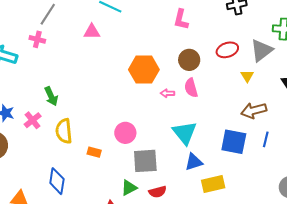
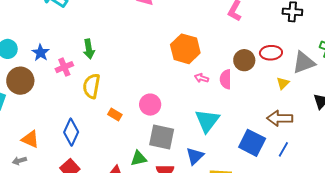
brown circle: (189, 60) -> (244, 60), moved
blue triangle: (194, 162) -> (195, 156), moved, turned -42

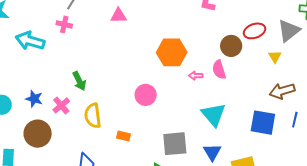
brown circle: (20, 81) -> (38, 134), moved
pink circle: (150, 105) -> (146, 95), moved

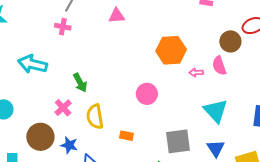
cyan arrow: (30, 41) -> (32, 64), moved
blue star: (34, 99) -> (69, 145), moved

